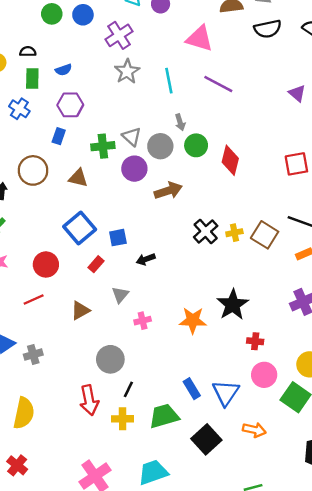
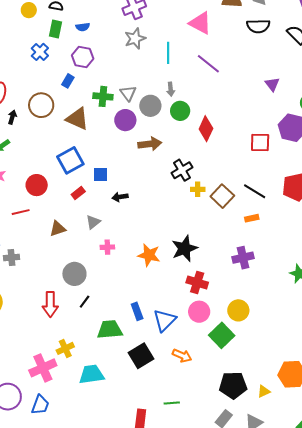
brown triangle: (78, 178) -> (77, 119), size x1.4
black cross: (206, 231) -> (182, 170), moved
red cross: (255, 341) -> (197, 282), size x1.5
yellow cross: (123, 419) -> (65, 348), moved, turned -36

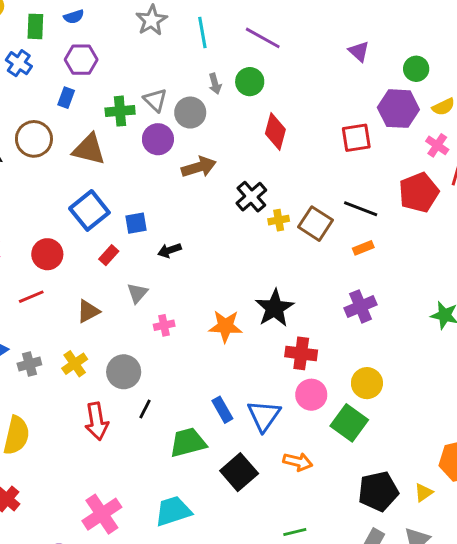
green circle: (180, 111) -> (250, 82), moved
yellow cross: (65, 348) -> (75, 364), moved

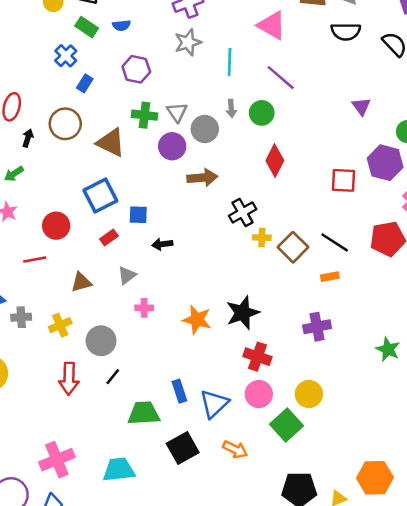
green rectangle: (35, 26) -> (87, 27), turned -70
purple hexagon: (81, 60) -> (136, 69), moved
blue rectangle: (66, 98) -> (85, 83), moved

